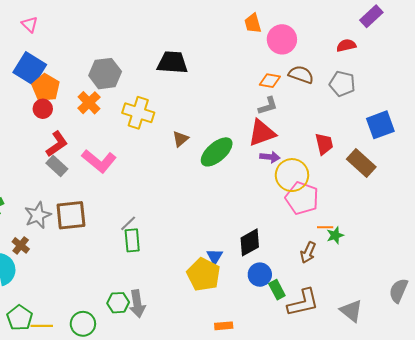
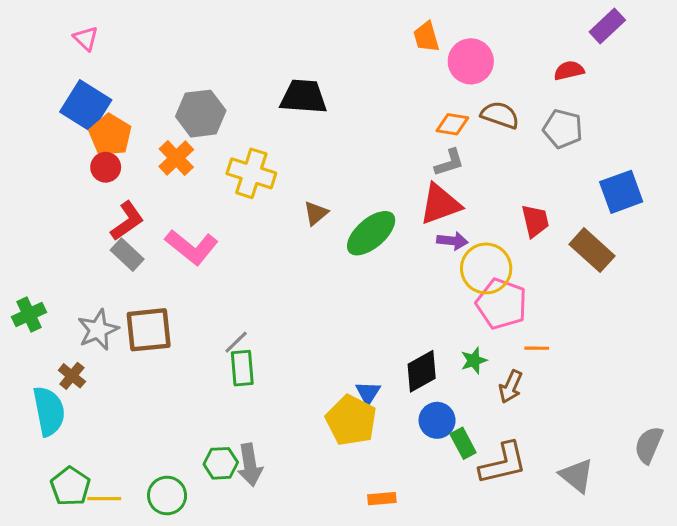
green star: (335, 235) -> (474, 361), moved

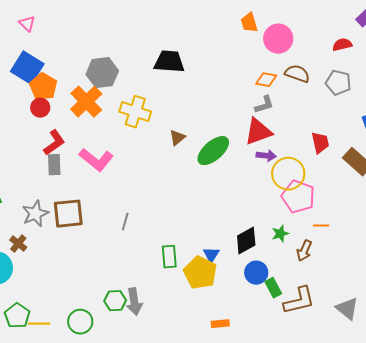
orange cross: (176, 158) -> (86, 102), size x1.4
gray rectangle: (127, 255) -> (54, 165), turned 45
gray line: (236, 342) -> (125, 222), turned -30
green rectangle: (242, 368) -> (169, 257), moved

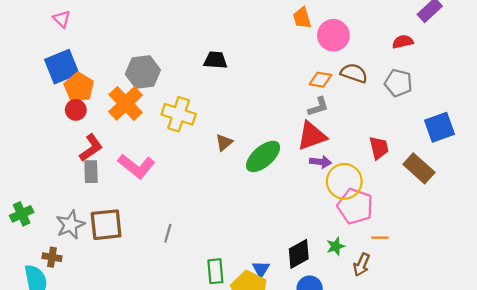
black trapezoid: (169, 62) -> (215, 60), size x0.7
blue square: (27, 68) -> (62, 67), turned 36
brown cross: (18, 244) -> (52, 257), turned -30

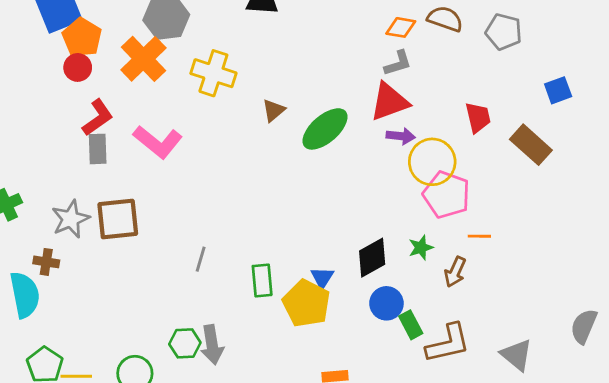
blue square: (439, 127) -> (558, 90), size x0.7
gray line: (168, 233) -> (201, 259), moved

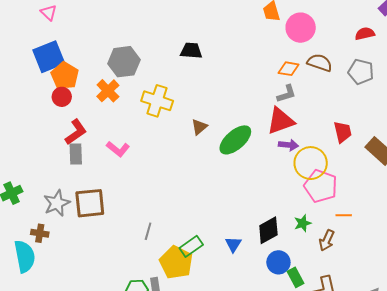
orange cross: (143, 59) -> (108, 91), size x0.7
pink L-shape: (158, 142) -> (118, 149), size x0.7
green rectangle: (262, 280) -> (191, 246), turned 60
yellow pentagon: (306, 303) -> (176, 262), moved

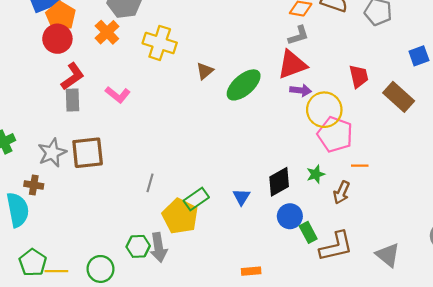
red circle: (62, 97) -> (57, 39), size x1.4

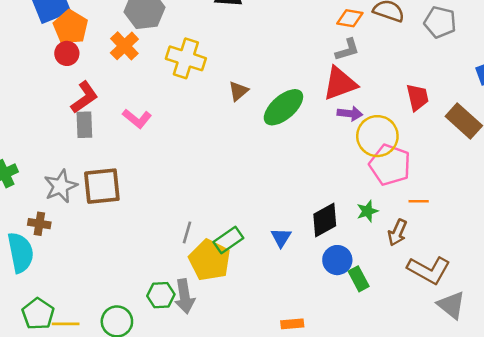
red circle: (57, 39) -> (67, 53), size x0.7
gray line: (150, 183) -> (187, 232), moved
brown L-shape: (336, 246) -> (429, 270), moved, turned 42

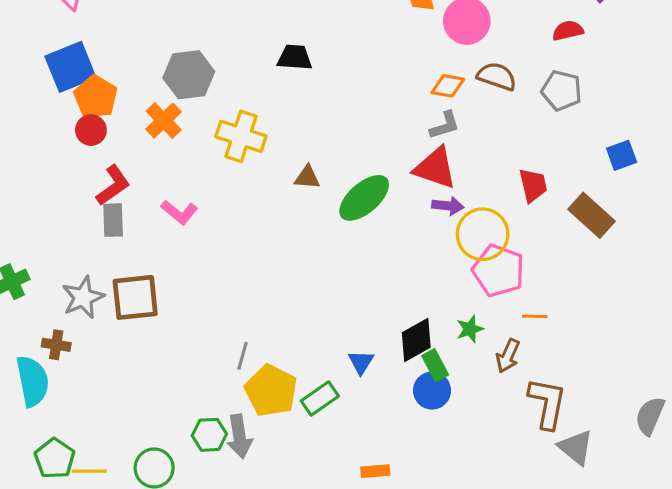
red triangle: (340, 83) -> (435, 168), turned 39
brown triangle: (238, 91) -> (307, 177), turned 45
green rectangle: (228, 240) -> (320, 398), moved
brown L-shape: (429, 270) -> (547, 403), turned -108
green rectangle: (359, 279) -> (435, 365), moved

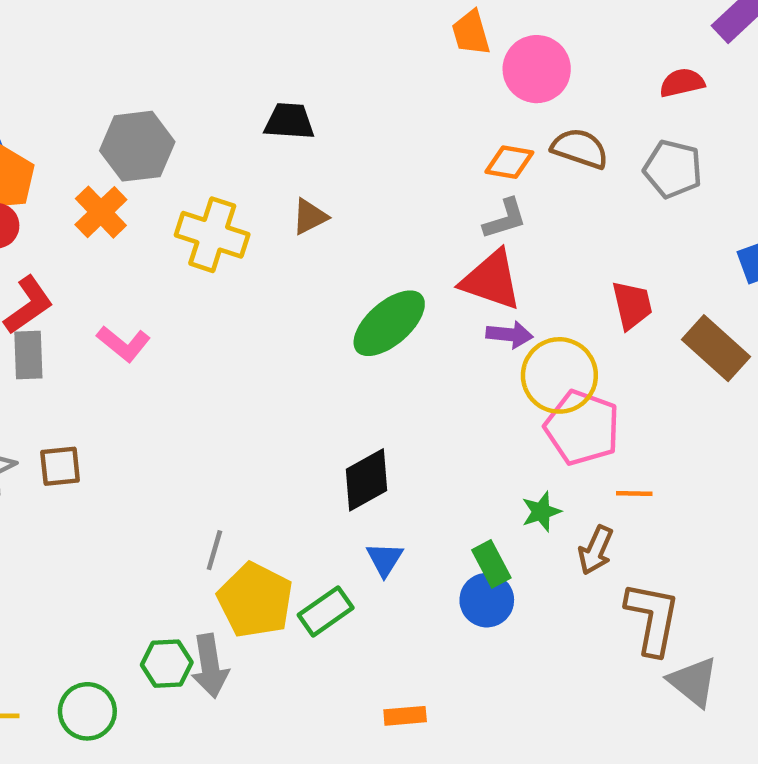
brown triangle: (307, 177) -> (310, 217), moved, turned -32
brown square: (135, 297) -> (60, 466), size x0.6
black diamond: (416, 340) -> (366, 480), moved

